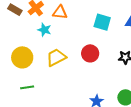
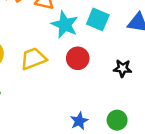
cyan star: (44, 30) -> (65, 25), moved, size x1.5

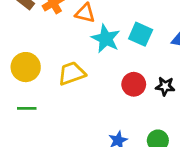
red circle: (78, 58) -> (134, 84), moved

